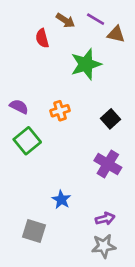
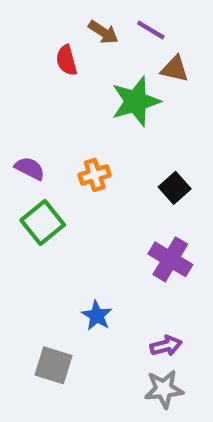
brown triangle: (116, 34) -> (175, 69), moved

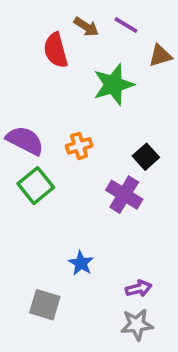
red semicircle: (66, 60) -> (56, 50), size x1.4
brown triangle: (175, 69) -> (160, 56), moved, turned -30
purple semicircle: (30, 168) -> (25, 140), size x1.5
purple cross: (170, 259) -> (124, 195), moved

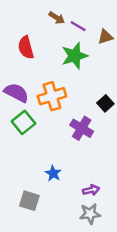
purple line: (126, 25) -> (78, 26), moved
red semicircle: (56, 50) -> (26, 47), moved
orange cross: (79, 146) -> (52, 96), size x1.6
black square: (146, 157) -> (105, 103), moved

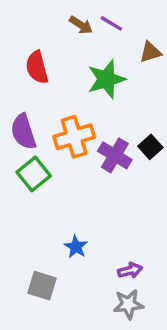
purple line: (78, 26) -> (111, 23), moved
purple semicircle: (16, 93) -> (23, 132), turned -135
purple cross: (82, 128) -> (115, 155), moved

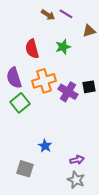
red semicircle: (37, 67) -> (32, 49), moved
green star: (106, 79) -> (63, 47), size x0.7
black square: (150, 147) -> (89, 87), turned 32
gray star: (128, 304) -> (76, 180), turned 30

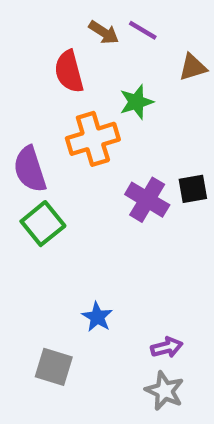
red semicircle: (32, 49) -> (69, 72), moved
orange cross: (44, 81) -> (93, 139), moved

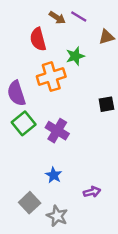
purple cross: (147, 200) -> (57, 131), moved
gray square: (54, 367) -> (30, 203), turned 30
gray star: (165, 391) -> (57, 216), moved

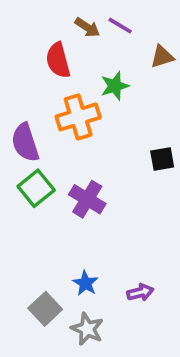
blue star: (54, 175) -> (85, 283), moved

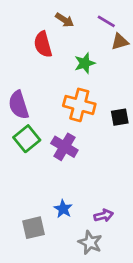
purple line: (120, 26) -> (106, 21), moved
orange cross: (78, 117) -> (79, 105), moved, turned 32
gray square: (45, 309) -> (33, 228), turned 30
gray star: (87, 329) -> (90, 243), moved

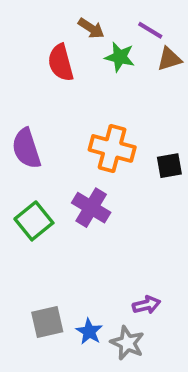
green star: (85, 63) -> (120, 57), moved, turned 30
green square: (27, 139) -> (34, 221), moved
blue star: (63, 209) -> (89, 332), moved

